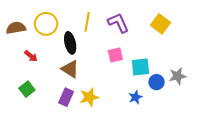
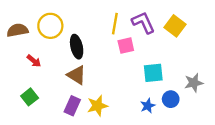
yellow line: (87, 22) -> (115, 24), moved
purple L-shape: (118, 23) -> (143, 23), moved
pink square: (115, 55) -> (126, 46), moved
blue circle: (156, 82) -> (171, 99), moved

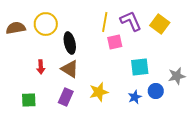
red arrow: (34, 61) -> (41, 67), moved, turned 48
green square: (30, 97) -> (29, 100), moved, turned 35
yellow star: (97, 106) -> (99, 92), moved

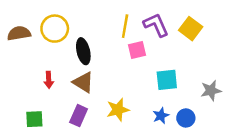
blue circle: (156, 91) -> (186, 118), moved

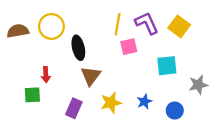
cyan square: (167, 80) -> (167, 66), moved
brown triangle: (83, 82) -> (91, 76), moved, turned 35
blue star: (161, 116) -> (144, 102), moved
green square: (34, 119) -> (32, 95), moved

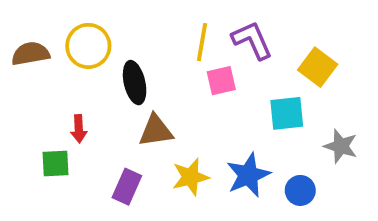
yellow square: (179, 26) -> (318, 67), moved
brown triangle: (91, 76) -> (156, 131), turned 45
gray star: (198, 85) -> (341, 146), turned 30
blue star: (144, 102) -> (248, 175), size x1.6

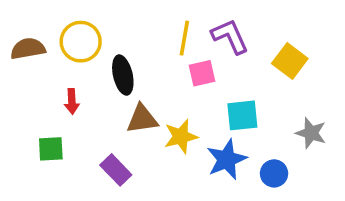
cyan square: (287, 113) -> (242, 115), moved
red arrow: (79, 129) -> (72, 101), moved
yellow star: (190, 177) -> (181, 137), moved
purple rectangle: (127, 187) -> (116, 170), turned -68

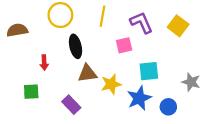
yellow line: (184, 38) -> (102, 16), moved
yellow circle: (81, 42) -> (60, 15), moved
yellow square: (290, 61) -> (178, 26), moved

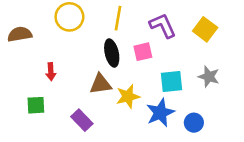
black ellipse: (75, 46) -> (112, 53), moved
gray star: (191, 82) -> (209, 77), moved

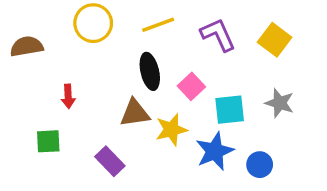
yellow line: (118, 18) -> (158, 25), turned 60
pink square: (143, 52) -> (191, 86), moved, turned -30

